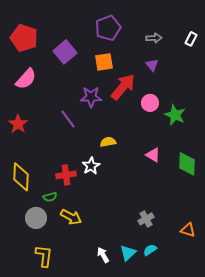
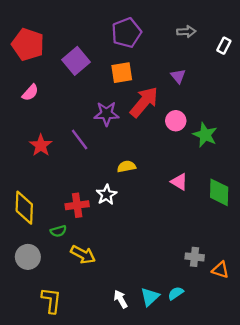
gray arrow: (154, 38) -> (186, 32), moved
pink semicircle: (26, 79) -> (30, 93), size x0.7
red star: (18, 124) -> (41, 145), moved
gray circle: (36, 218) -> (28, 257), moved
gray cross: (146, 219) -> (195, 257), moved, turned 35

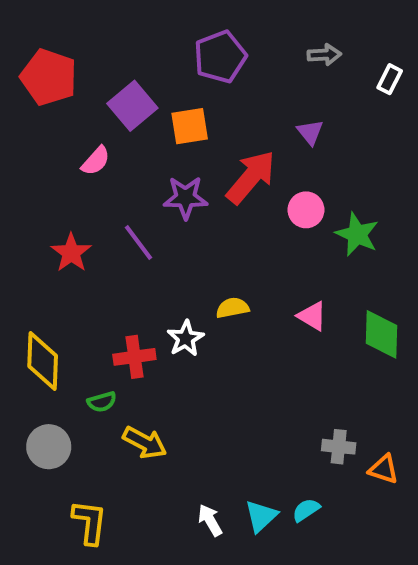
orange square: (122, 73) -> (190, 126), moved
pink semicircle: (30, 93) -> (96, 161), moved
yellow semicircle: (126, 167) -> (232, 308), moved

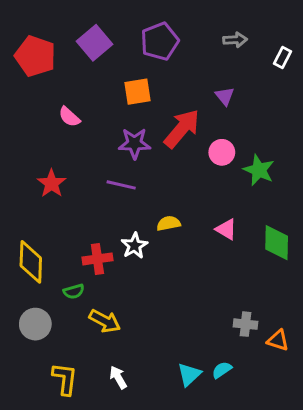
purple square: (132, 106) -> (95, 43), moved
pink semicircle: (96, 161) -> (69, 117), turned 90
purple line: (139, 243) -> (121, 185), moved, turned -40
white arrow: (210, 520) -> (118, 377), moved

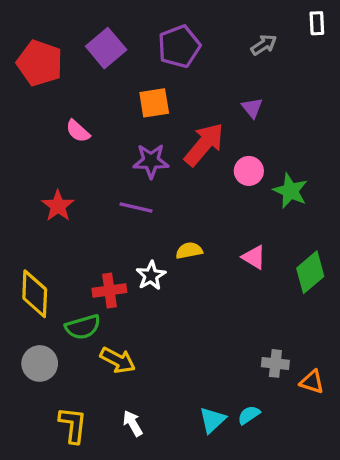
gray arrow: (235, 40) -> (264, 45), turned -30
white rectangle: (283, 58) -> (317, 23), moved, turned -30
green diamond: (277, 243) -> (310, 272), turned 48
green semicircle: (74, 291) -> (83, 327), size x1.5

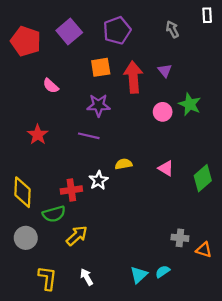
gray arrow: (264, 45) -> (172, 29), turned -84
red arrow: (204, 144) -> (133, 77), moved, turned -44
green star: (290, 191) -> (190, 104), moved
yellow arrow: (118, 360) -> (77, 236), turned -70

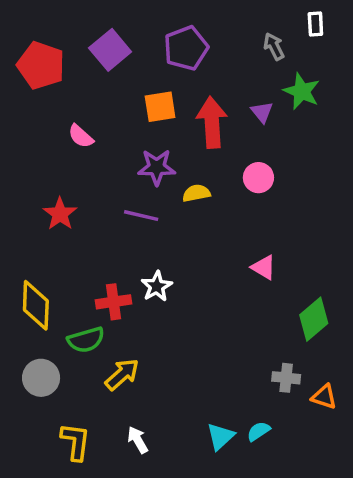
white rectangle: (207, 15) -> (315, 24), moved
green star: (190, 104) -> (302, 91), moved
yellow semicircle: (123, 164) -> (196, 193), moved
green diamond: (203, 178) -> (314, 319), moved

